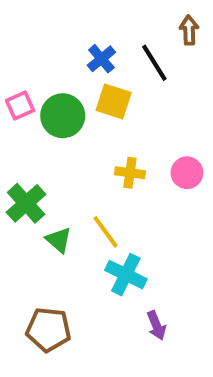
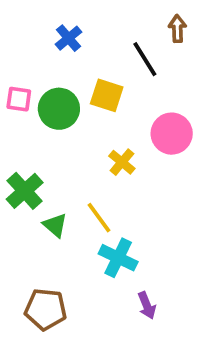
blue cross: (101, 59) -> (68, 38), moved
pink square: (20, 106) -> (19, 99), turned 32
yellow cross: (130, 173) -> (122, 162), turned 32
pink circle: (187, 173) -> (172, 134), moved, size x1.4

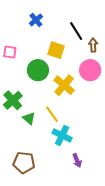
brown arrow: (177, 29) -> (93, 45), moved
green circle: (59, 109) -> (38, 70), moved
yellow cross: (122, 162) -> (64, 85), size x1.5

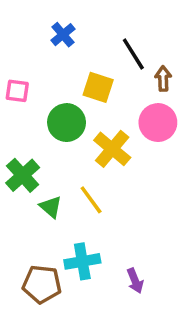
cyan cross: (62, 135) -> (82, 261), moved, turned -36

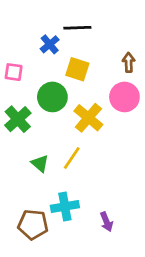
blue cross: (63, 35) -> (50, 44), moved
black line: (133, 54) -> (77, 28), moved, turned -60
green cross: (23, 175) -> (18, 119), moved
yellow line: (91, 200) -> (72, 158), turned 70

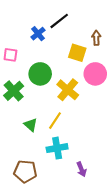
black line: (77, 28) -> (59, 21), turned -36
brown arrow: (129, 62) -> (96, 38), moved
yellow square: (77, 69) -> (77, 53), moved
cyan cross: (65, 206) -> (57, 148), moved

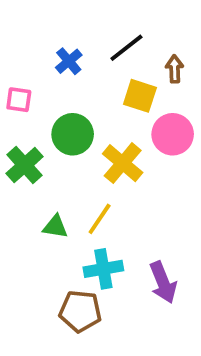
black line: (59, 21) -> (126, 48), moved
green triangle: (31, 125) -> (55, 227), turned -32
purple arrow: (81, 169) -> (163, 282), moved, size x1.5
brown pentagon: (25, 171) -> (80, 311), moved

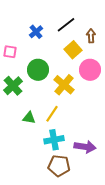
yellow square: (140, 96) -> (73, 50), turned 30
purple arrow: (163, 282) -> (85, 147), turned -60
brown pentagon: (80, 311) -> (59, 166), moved

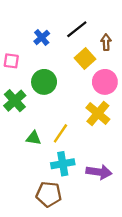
yellow cross: (64, 85) -> (98, 113), moved
brown pentagon: (59, 166) -> (49, 194), moved

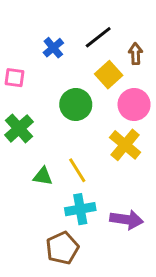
green circle: (44, 82) -> (76, 105), moved
yellow line: (60, 133) -> (77, 170), turned -66
brown pentagon: (49, 194) -> (62, 248), turned -30

